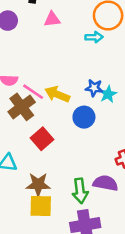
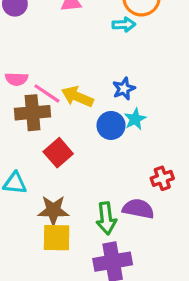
blue star: (94, 88) -> (124, 89), turned -30
cyan star: (108, 94) -> (135, 119), moved
brown cross: (22, 107) -> (33, 113), turned 32

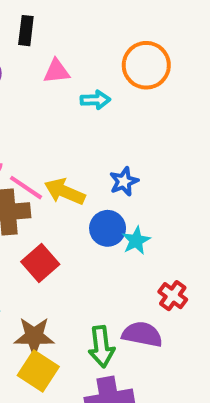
cyan arrow: (124, 25) -> (95, 100), moved
cyan star: (135, 119) -> (136, 241), moved
red cross: (162, 178) -> (173, 296), turned -35
yellow square: (57, 238) -> (38, 371), turned 32

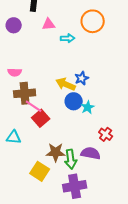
pink line: (26, 188) -> (34, 106), moved
yellow arrow: (65, 192) -> (66, 84), moved
brown star: (34, 336) -> (56, 152), moved

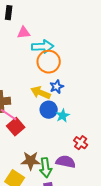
orange circle: (93, 21) -> (49, 62), moved
cyan arrow: (68, 38) -> (43, 47), size x1.5

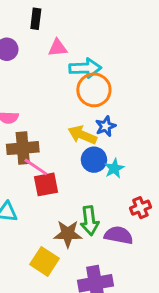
red square: (16, 127) -> (46, 184), turned 30
red cross: (81, 143) -> (140, 208), turned 32
green arrow: (46, 168) -> (90, 221), moved

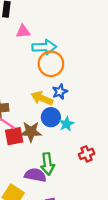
brown star: (68, 234) -> (31, 132), moved
purple semicircle: (119, 235) -> (35, 175), moved

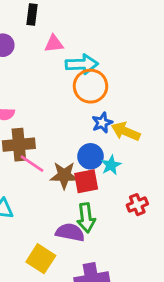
yellow arrow: (42, 98) -> (126, 131), moved
red square: (14, 136) -> (86, 181), moved

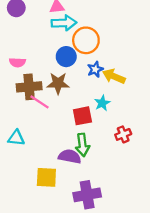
cyan arrow: (82, 64) -> (64, 23), moved
blue circle: (91, 156) -> (66, 57), moved
brown star: (64, 175) -> (58, 83), moved
yellow square: (41, 259) -> (46, 177), turned -30

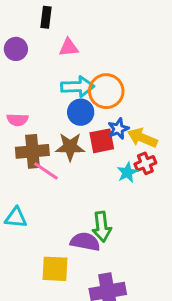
cyan arrow: (64, 23) -> (78, 87), moved
red square: (82, 116) -> (102, 141), moved
red cross: (123, 134) -> (145, 163), moved

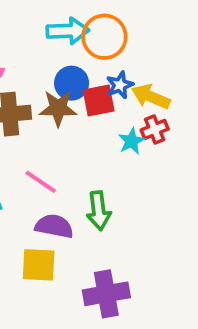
blue circle: (81, 112) -> (72, 83), moved
pink line: (46, 171) -> (41, 182), moved
purple semicircle: (85, 242) -> (54, 226), moved

